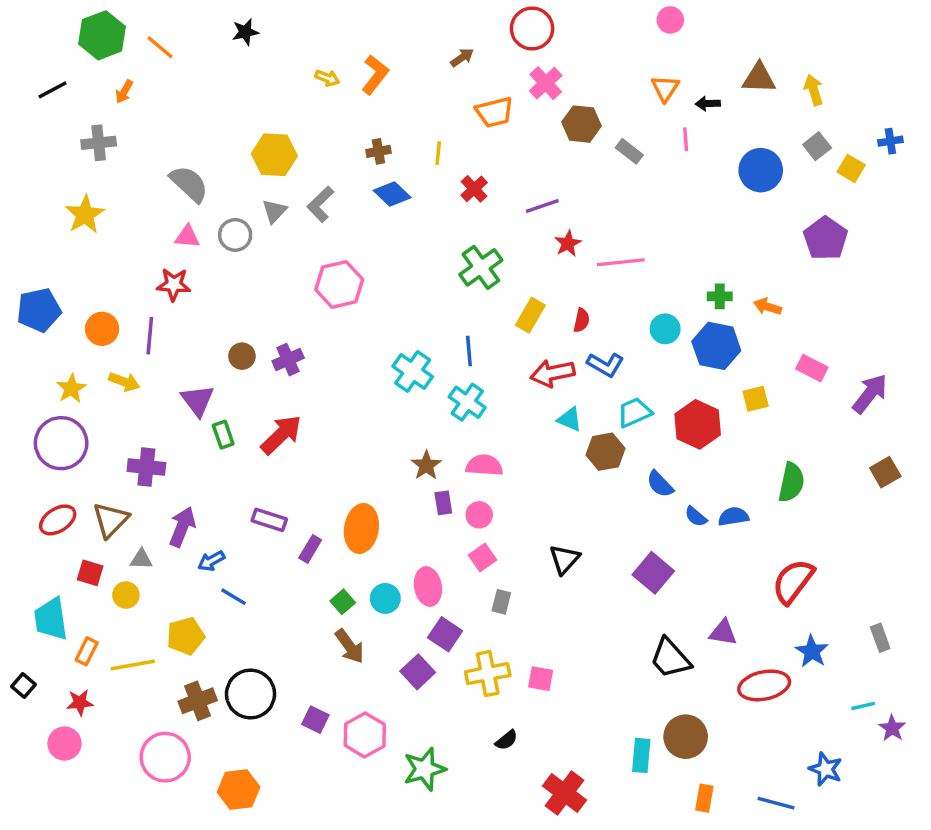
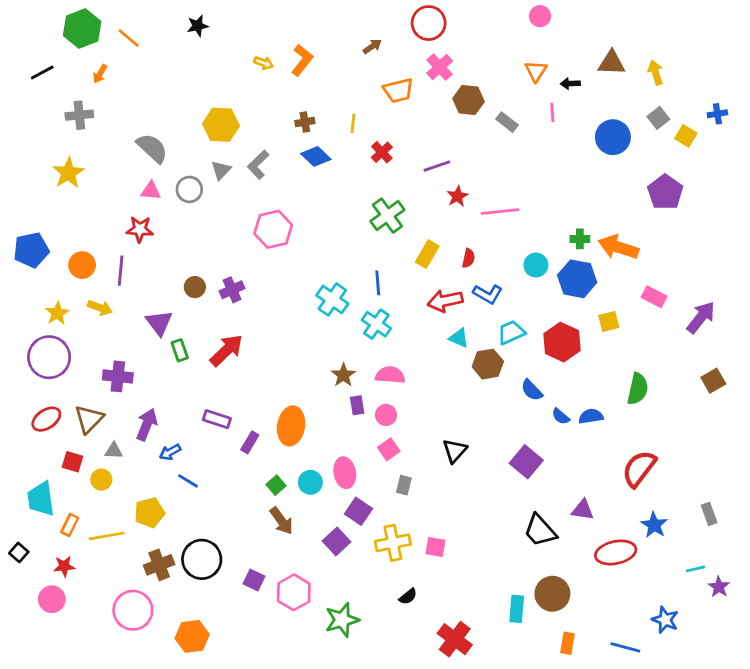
orange arrow: (768, 307) -> (618, 247), size x1.8

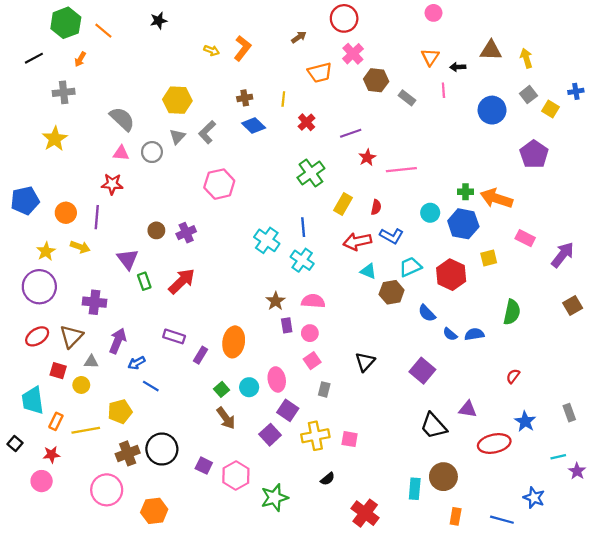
red semicircle: (639, 469) -> (513, 376), size x0.5

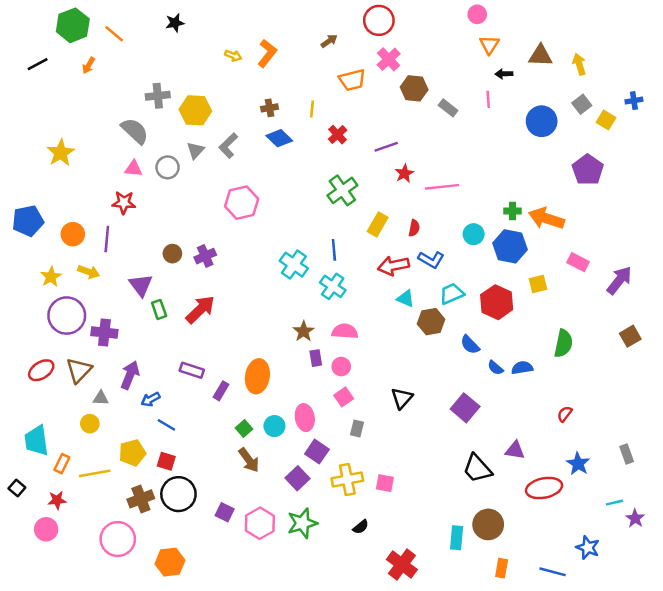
orange triangle: (430, 57) -> (489, 45), moved
gray cross: (64, 92) -> (158, 96), moved
purple circle: (39, 287) -> (67, 316), moved
red square: (58, 371) -> (166, 461), moved
green star: (275, 498) -> (302, 523), moved

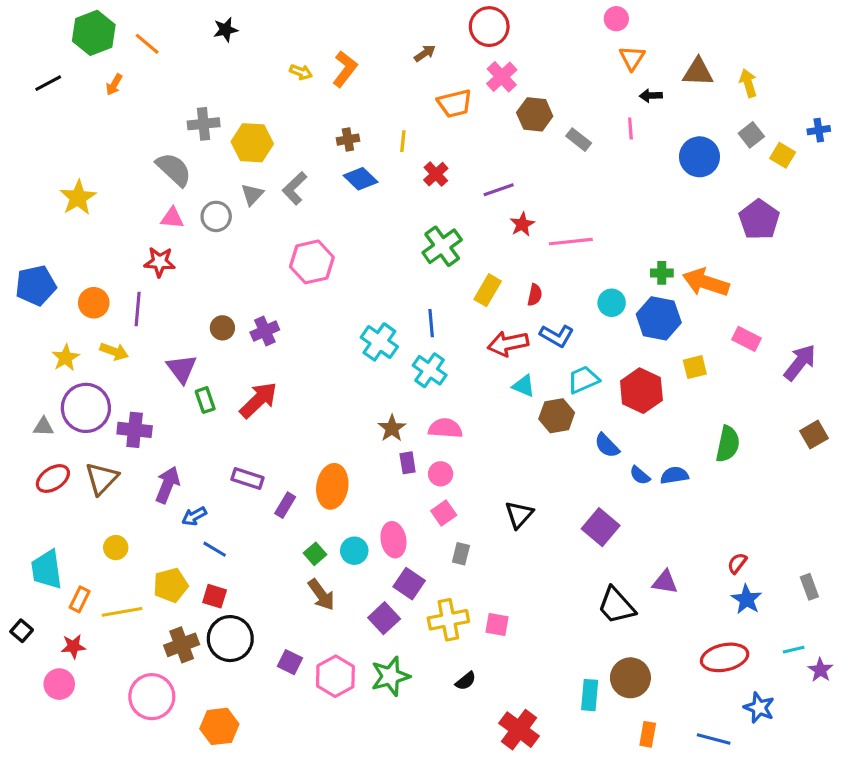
gray triangle: (101, 398) -> (44, 427), moved
red semicircle: (565, 414) -> (737, 563), moved
red ellipse: (544, 488) -> (725, 657), moved

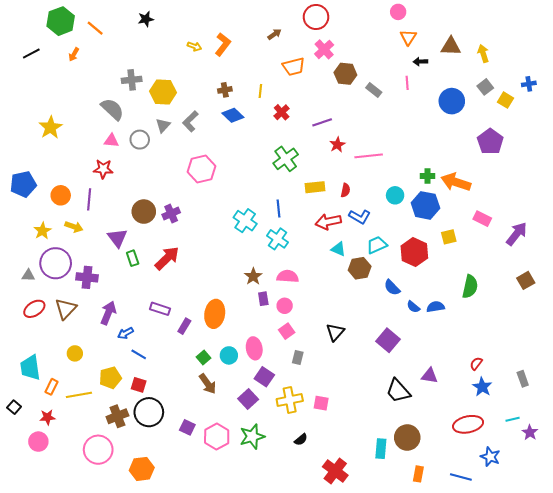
yellow rectangle: (488, 290) -> (315, 187), turned 54
brown circle: (222, 328) -> (144, 212), size x1.5

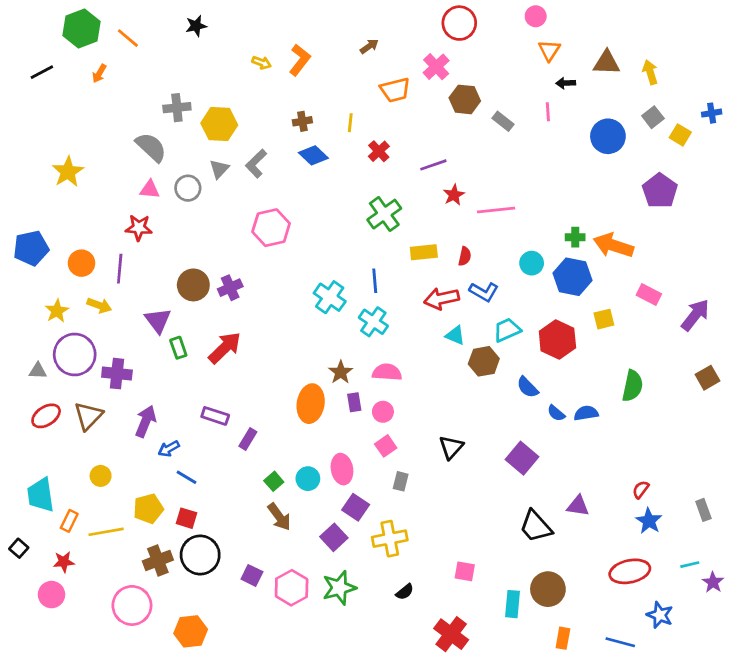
red circle: (316, 17) -> (459, 23), moved
orange ellipse: (215, 314) -> (311, 404), moved
pink square: (321, 403) -> (465, 571), moved

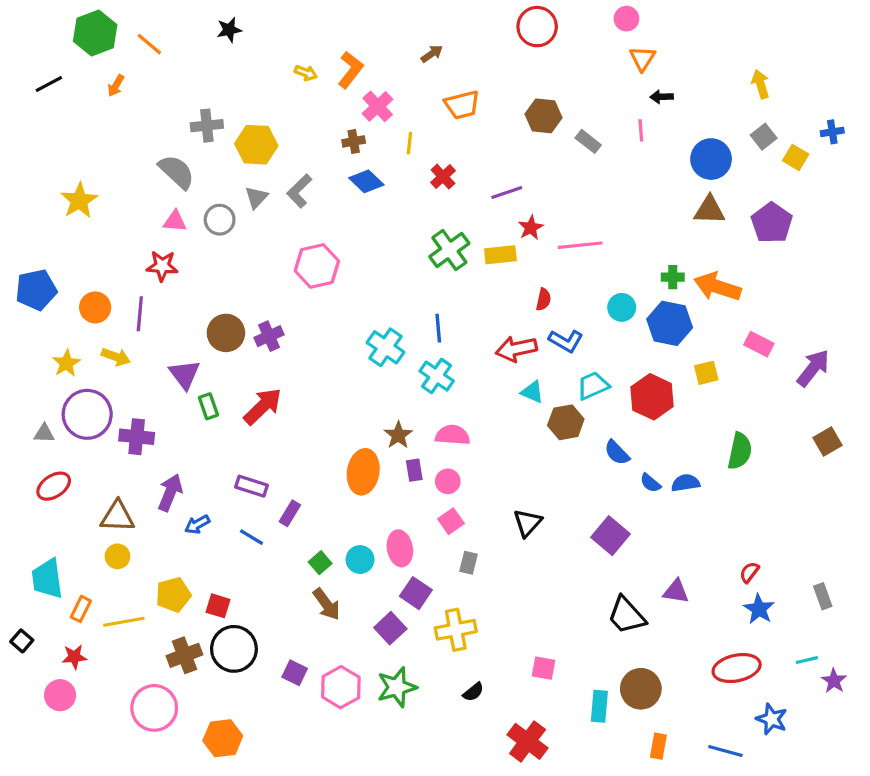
brown triangle: (607, 63) -> (709, 210), moved
pink cross: (436, 67) -> (378, 106), moved
yellow rectangle: (424, 252) -> (500, 255), moved
brown triangle: (88, 416) -> (117, 516), moved, turned 48
blue line: (187, 477) -> (252, 537), moved

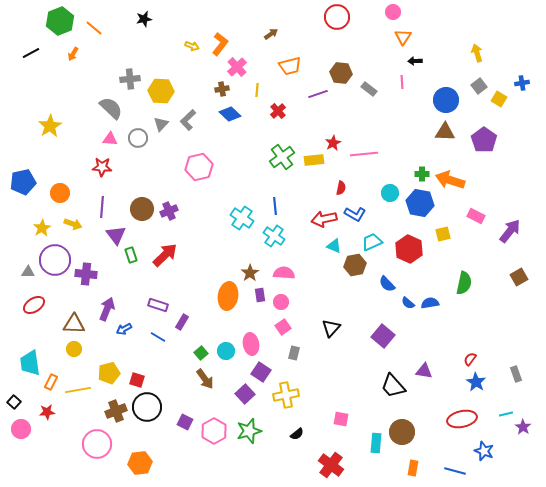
purple line: (507, 193) -> (318, 94), moved
purple line: (140, 314) -> (102, 207), moved
pink circle: (60, 695) -> (21, 429), moved

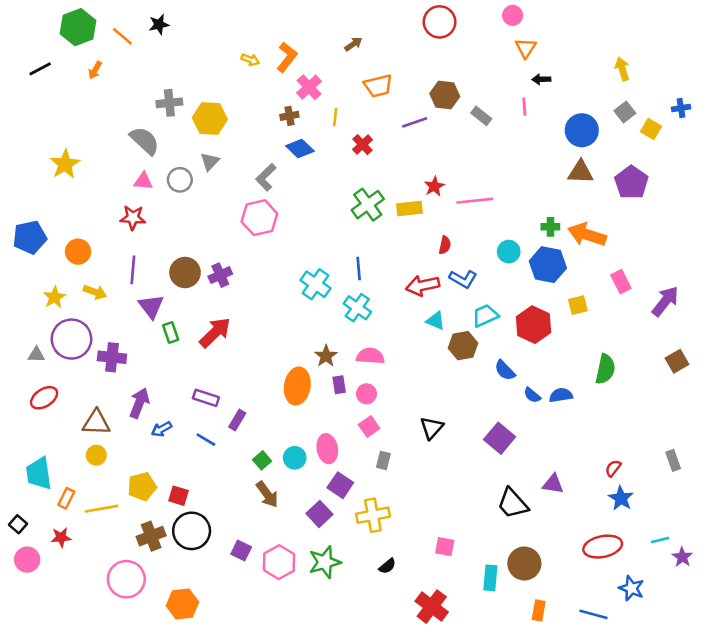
black star: (144, 19) -> (159, 25), moved
gray L-shape: (188, 120) -> (266, 177), moved
pink rectangle: (476, 216) -> (621, 282), turned 36
gray rectangle: (516, 374) -> (673, 460), moved

